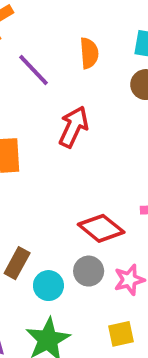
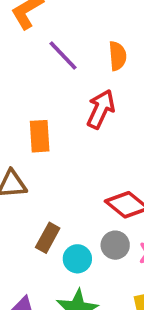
orange semicircle: (89, 53) -> (118, 56), moved

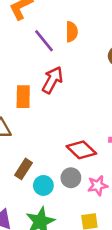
orange semicircle: (118, 56) -> (72, 32), moved
red arrow: (101, 109) -> (52, 80), moved

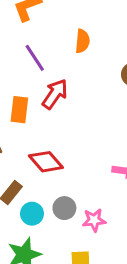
purple line: (44, 41) -> (35, 58), moved
red diamond: (81, 150) -> (46, 162), moved

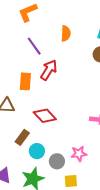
gray circle: (64, 208) -> (57, 161), moved

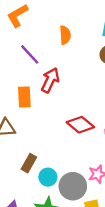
red diamond: (45, 116) -> (80, 125), moved
gray circle: (57, 161) -> (73, 186), size x1.5

